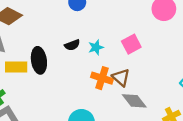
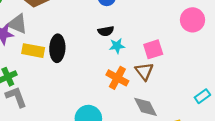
black semicircle: (72, 45) -> (106, 31), moved
brown triangle: (121, 77) -> (144, 71), moved

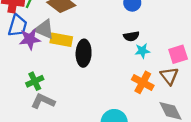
yellow rectangle: (33, 51) -> (61, 40), moved
gray L-shape: (16, 97) -> (43, 101), turned -45

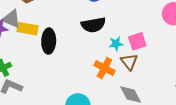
black semicircle: (131, 36) -> (93, 25), size x1.6
cyan star: (142, 51) -> (116, 44), moved

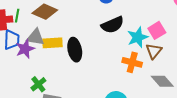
cyan star: (116, 44) -> (138, 37), size x1.5
brown triangle: (129, 62) -> (154, 51), turned 30

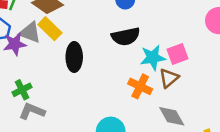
yellow rectangle: (52, 43) -> (50, 29), moved, turned 36

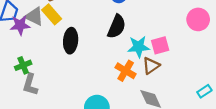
black semicircle: (126, 36) -> (117, 27), turned -60
gray L-shape: (32, 111) -> (30, 85), turned -100

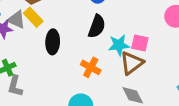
pink square: (160, 45) -> (140, 43), turned 30
brown triangle: (151, 66) -> (132, 63), size x1.4
orange cross: (126, 71) -> (91, 67), moved

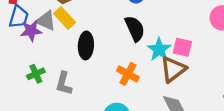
black semicircle: (97, 26) -> (135, 29), turned -45
cyan star: (119, 45) -> (159, 49), turned -30
gray L-shape: (15, 86) -> (64, 83), moved

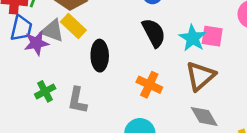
pink square: (182, 47) -> (212, 36), moved
cyan star: (159, 49) -> (193, 38), moved

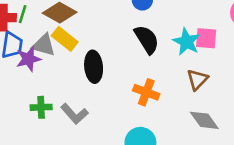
brown triangle: (200, 76) -> (197, 80), size x0.7
green cross: (45, 91) -> (41, 107), turned 30
gray L-shape: (77, 100) -> (74, 114), turned -48

